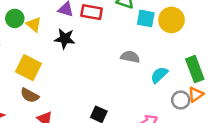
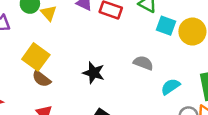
black star: (65, 39) -> (94, 73), moved
brown semicircle: (30, 95) -> (41, 79), moved

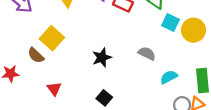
black star: (94, 73) -> (102, 58), turned 30
brown semicircle: (41, 79) -> (36, 55), moved

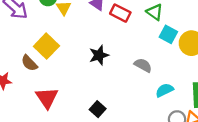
black star: (102, 58) -> (99, 55), moved
red triangle: (54, 89) -> (47, 98), size x1.5

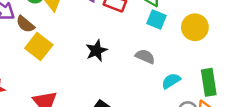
cyan square: (168, 34) -> (156, 20), moved
brown semicircle: (29, 63) -> (25, 24), moved

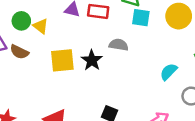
yellow square: (39, 47) -> (62, 60), moved, turned -30
gray semicircle: (145, 56) -> (119, 45), moved

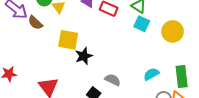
gray semicircle: (119, 45) -> (113, 80), moved
black star: (92, 60) -> (84, 56), moved

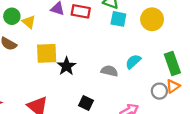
cyan semicircle: (151, 74) -> (133, 62), moved
gray semicircle: (113, 80) -> (109, 71), moved

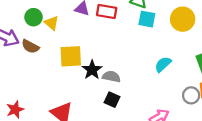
gray semicircle: (109, 71) -> (111, 77), moved
black square: (86, 103) -> (112, 100), moved

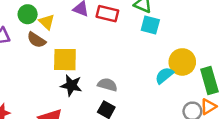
yellow circle: (183, 19) -> (182, 62), moved
brown semicircle: (30, 46) -> (36, 40), moved
black star: (92, 70) -> (71, 85), moved, turned -30

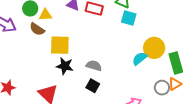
yellow triangle: (47, 22) -> (45, 15), turned -48

